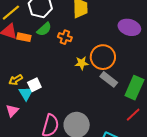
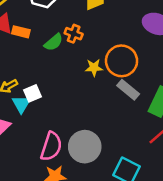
green semicircle: (44, 29) -> (54, 42), moved

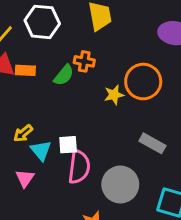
gray rectangle: (128, 90) -> (152, 143), moved
white square: (33, 93) -> (68, 145), moved, turned 30
pink semicircle: (51, 146) -> (79, 167), moved

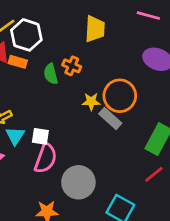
white hexagon: (42, 22) -> (26, 35), moved
green semicircle: (64, 75) -> (51, 74), turned 114
gray rectangle: (152, 143) -> (110, 118), moved

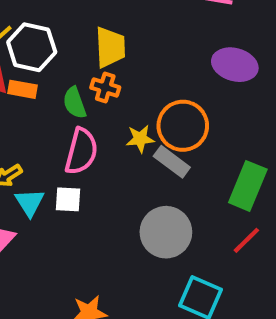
yellow trapezoid: (95, 29) -> (110, 47), moved
pink semicircle: (46, 158) -> (81, 151), moved
gray circle: (78, 182) -> (166, 232), moved

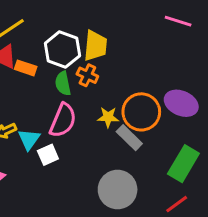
white hexagon: (32, 47) -> (62, 50), moved
purple ellipse: (235, 65) -> (181, 103), moved
white square: (68, 199) -> (48, 155), turned -35
cyan triangle: (30, 202) -> (29, 139), moved

